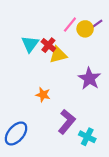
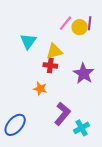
purple line: (96, 25) -> (90, 23), turned -48
red cross: (48, 45) -> (50, 65), moved, turned -32
cyan cross: (87, 137) -> (82, 128), turned 35

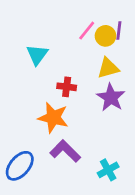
yellow triangle: (54, 51) -> (108, 68), moved
orange star: (40, 89) -> (53, 118), size x1.6
purple L-shape: (62, 114) -> (65, 151), moved, turned -85

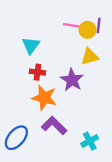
pink line: (87, 31) -> (72, 25), turned 60
red cross: (67, 87) -> (37, 72), moved
purple star: (111, 98) -> (72, 80), moved

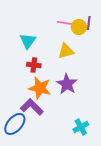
yellow triangle: (90, 57) -> (66, 51), moved
purple star: (72, 80) -> (67, 84), moved
purple L-shape: (54, 125) -> (32, 107), moved

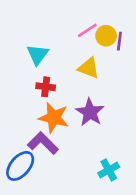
pink line: (65, 23) -> (87, 30), turned -42
purple line: (89, 23) -> (119, 41), moved
yellow triangle: (66, 51) -> (89, 68), turned 36

